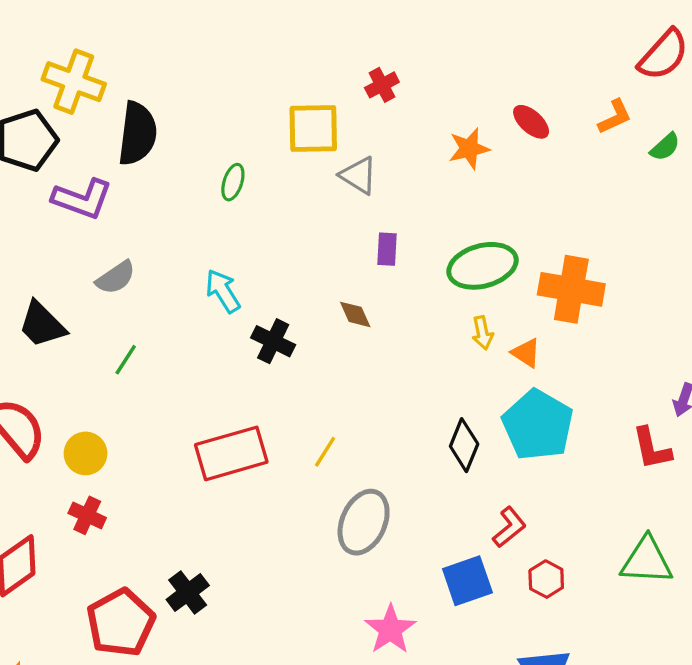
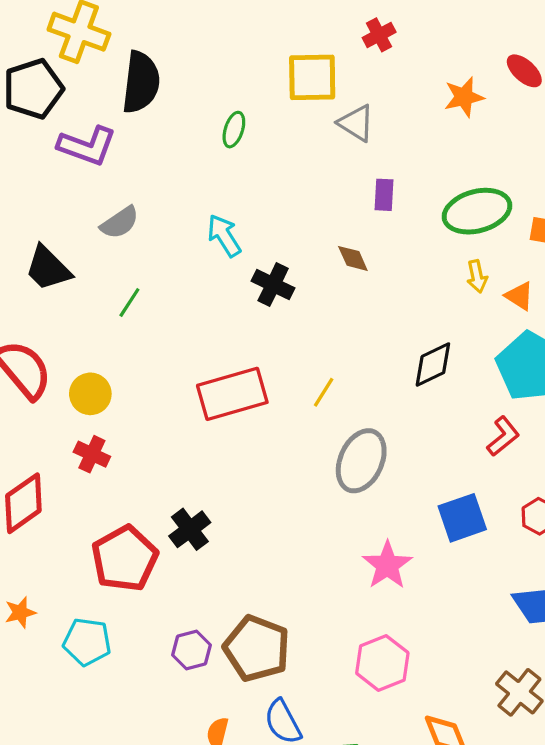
black diamond: (464, 445) -> (433, 364), moved, turned 42
red L-shape: (509, 527) -> (503, 436), moved

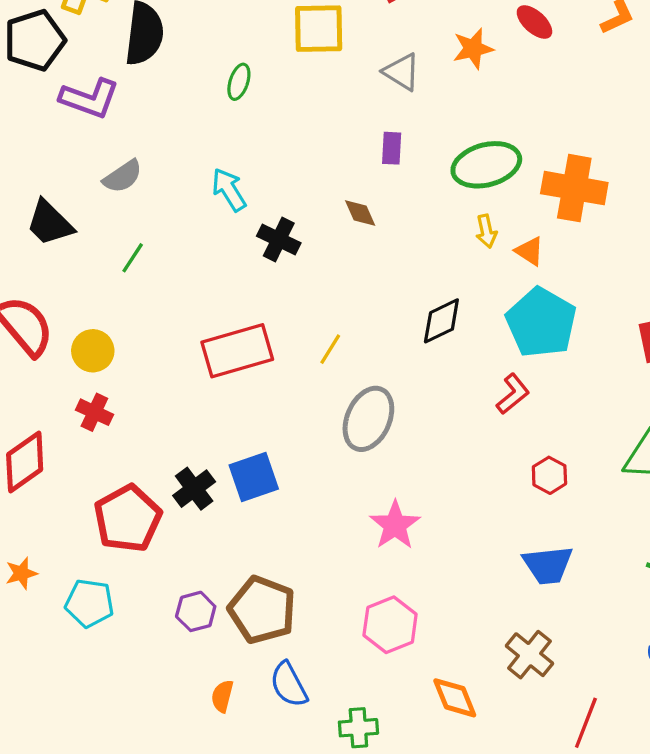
gray triangle: (356, 123) -> (402, 72), moved
blue square: (462, 518) -> (254, 477), moved

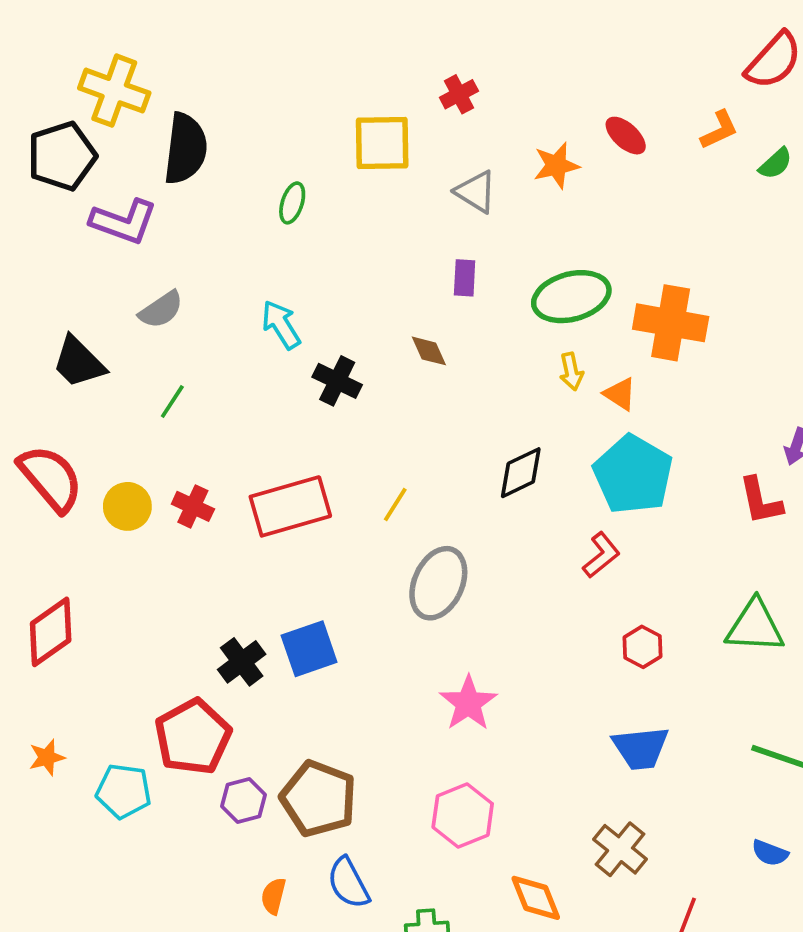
red cross: (94, 412) -> (193, 506), moved
red pentagon: (128, 518) -> (193, 737), moved

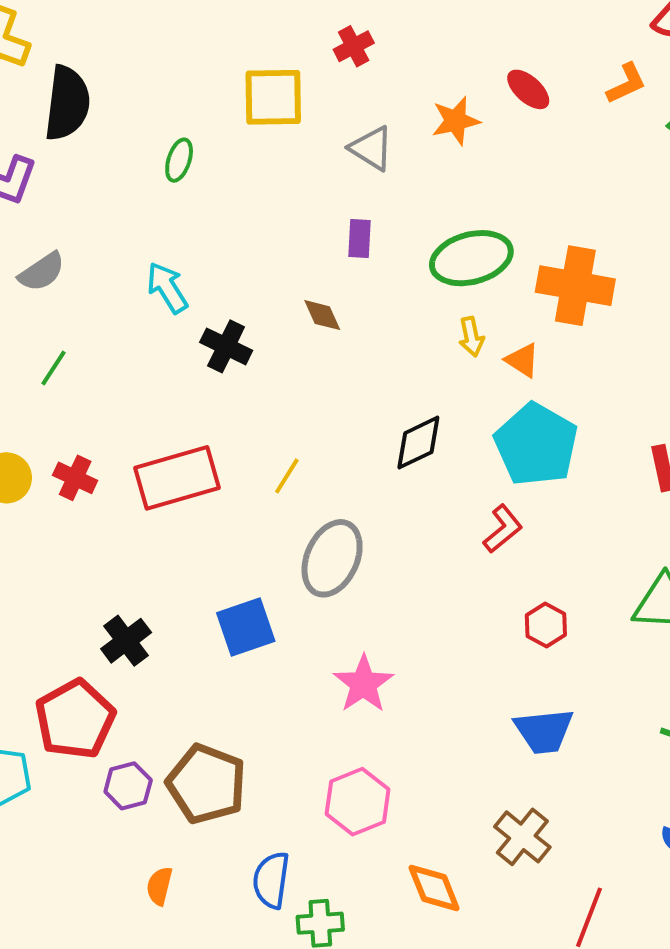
blue square: (309, 649) -> (246, 627), moved
blue semicircle: (348, 883) -> (271, 880), moved, turned 36

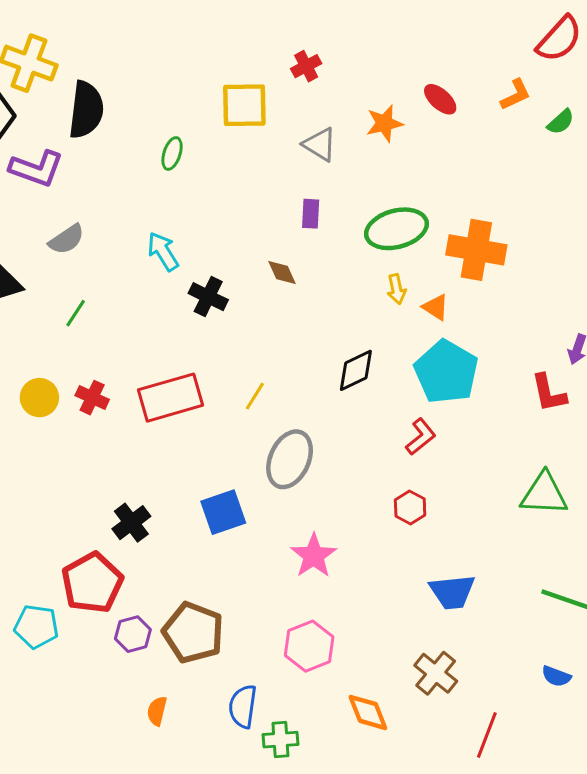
red hexagon: (546, 625) -> (410, 508), moved

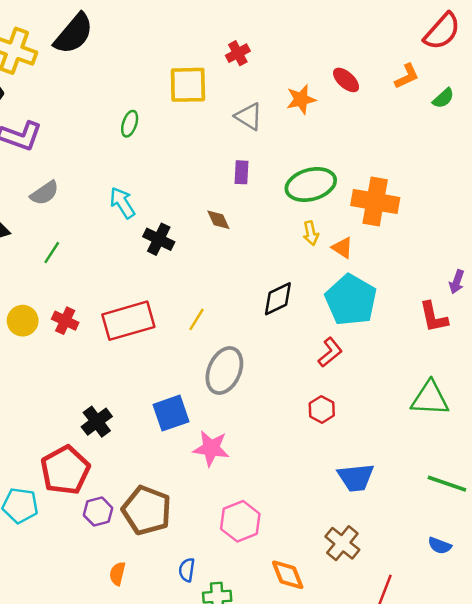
black semicircle: (86, 110) -> (74, 34), moved, turned 33
pink star: (314, 556) -> (211, 448), moved, turned -30
blue semicircle: (243, 706) -> (187, 570), size x0.7

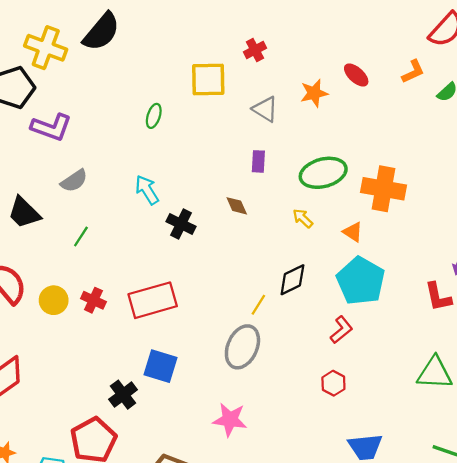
yellow arrow: (311, 233) -> (303, 218), moved, turned 145
yellow line: (196, 319) -> (258, 305), moved
blue square: (171, 413) -> (161, 366), moved, turned 36

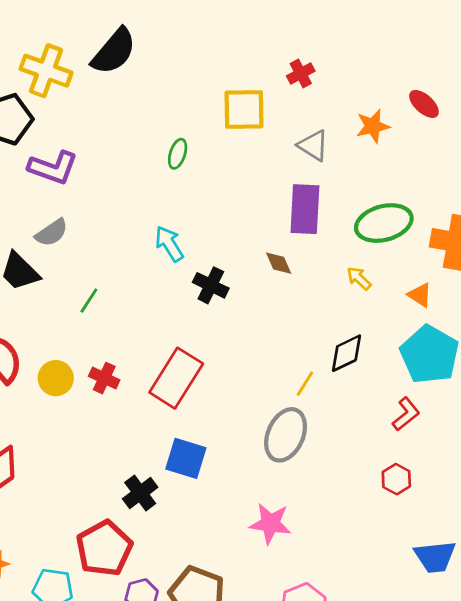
purple rectangle: (258, 161) -> (305, 209), size x1.8
gray semicircle: (74, 181) -> (52, 233), moved
red rectangle: (153, 300) -> (176, 378), turned -42

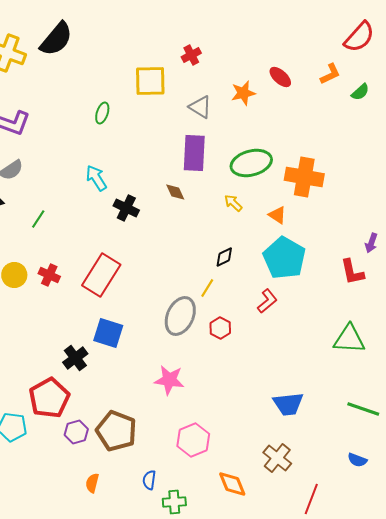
black diamond: (346, 353) -> (224, 257), size x0.7
yellow line: (305, 384) -> (207, 288), moved
red hexagon: (396, 479) -> (220, 328), moved

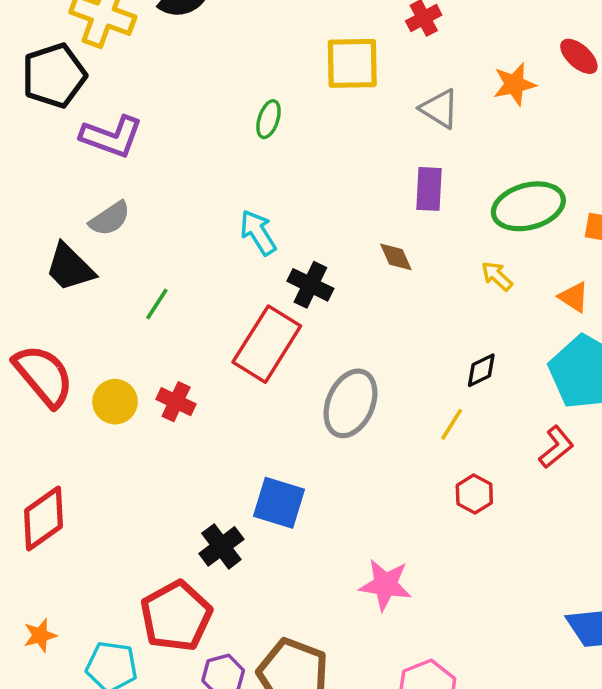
purple rectangle: (194, 153) -> (429, 189), size x0.7
red rectangle: (101, 275) -> (267, 344), moved
gray ellipse: (180, 316) -> (350, 403), moved

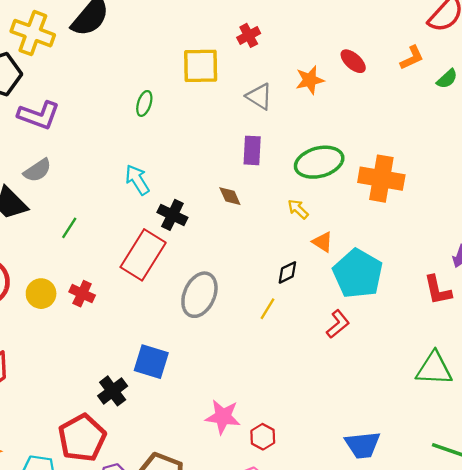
orange triangle: (574, 297) -> (323, 242), moved
red hexagon: (474, 494) -> (263, 437), moved

